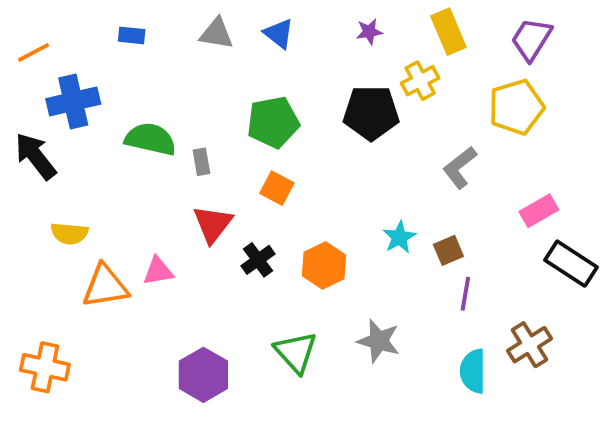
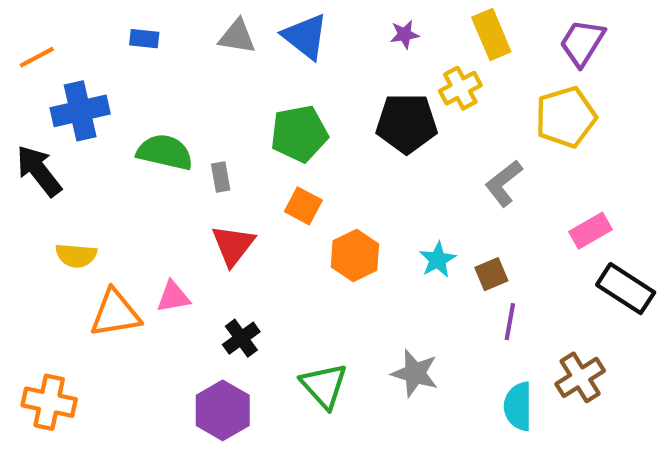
blue triangle: (279, 34) -> (305, 37), size x1.4
black cross: (258, 260) -> (241, 338), moved
orange hexagon: (324, 265) -> (355, 256), moved

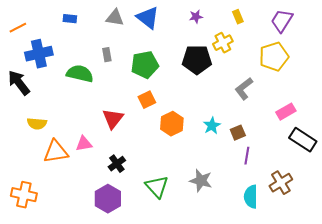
yellow rectangle: (491, 34) -> (238, 17), size x0.6
gray rectangle: (221, 177) -> (107, 55), moved
orange square: (303, 206) -> (147, 100), turned 36

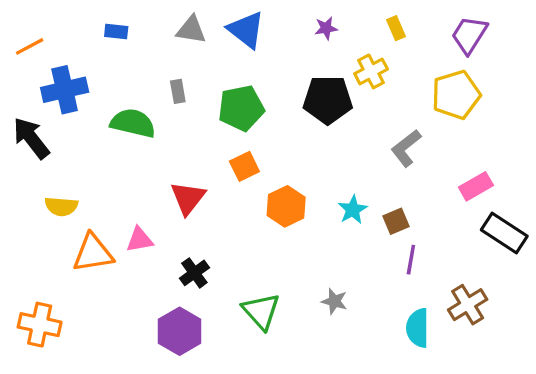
gray star: (201, 181) -> (334, 301), size x0.7

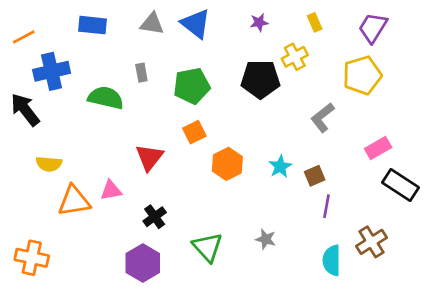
blue rectangle: (116, 31) -> (93, 25), size x1.5

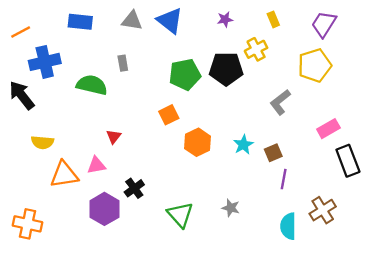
green pentagon: (192, 86) -> (185, 75), moved
red triangle: (149, 157) -> (114, 137), moved, size x0.6
black rectangle: (401, 185) -> (348, 161), turned 36
purple hexagon: (143, 263) -> (104, 209), moved

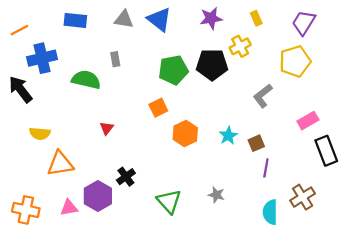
purple star: (225, 19) -> (211, 18), size x1.5
pink triangle: (96, 165) -> (69, 208), moved

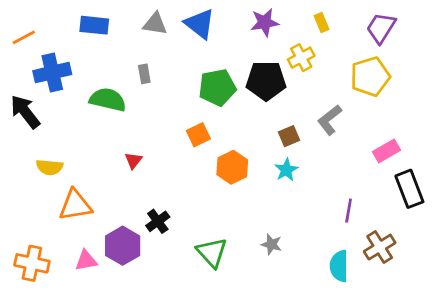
brown square: (256, 143) -> (289, 136), moved
purple line: (266, 168) -> (349, 211), moved

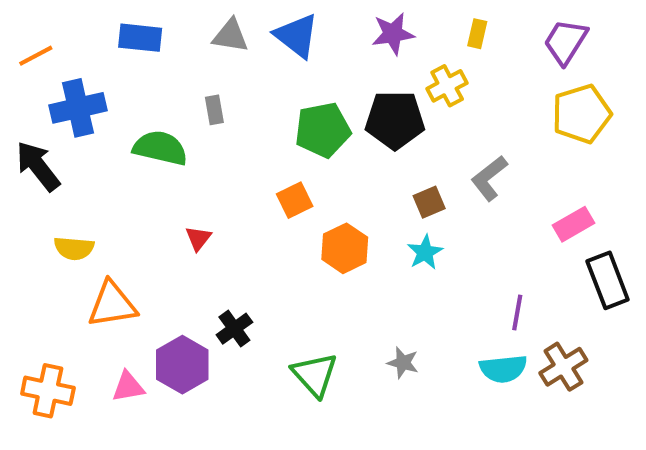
yellow rectangle: (321, 22) -> (477, 34), turned 36
yellow pentagon: (370, 77) -> (581, 114), moved
cyan semicircle: (339, 266) -> (503, 369), moved, turned -96

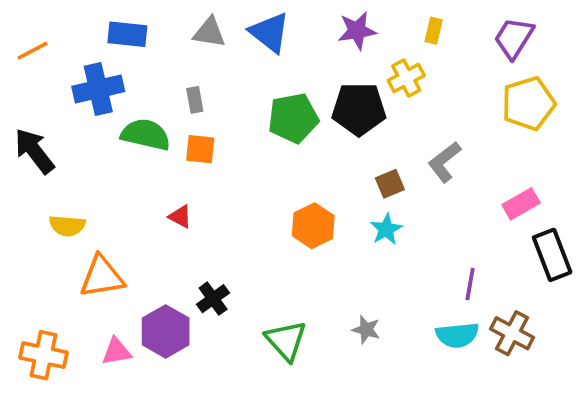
blue cross: (78, 108) -> (98, 89), moved
orange square: (295, 200) -> (200, 149), moved, turned 32
red triangle: (198, 238) -> (180, 217), turned -40
brown cross: (563, 367) -> (512, 333), turned -30

